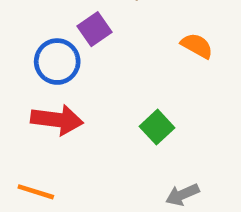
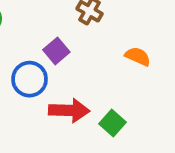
red arrow: (57, 120) -> (69, 110), moved

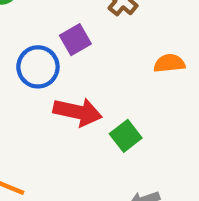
orange semicircle: (138, 56) -> (169, 63), turned -40

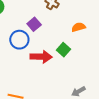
green square: (126, 136) -> (64, 50), moved

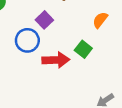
orange semicircle: (78, 27) -> (100, 20), turned -32

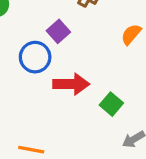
green square: (83, 49) -> (111, 104), moved

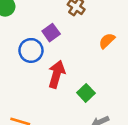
red arrow: (71, 84) -> (57, 74), turned -80

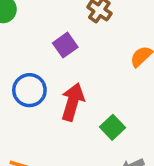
blue circle: (31, 50) -> (29, 90), moved

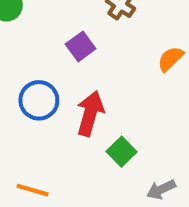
green square: (112, 127) -> (121, 152), moved

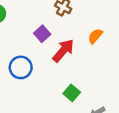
red arrow: (90, 114) -> (63, 51), moved, turned 30

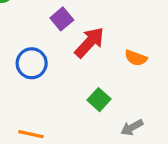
orange semicircle: (95, 36) -> (136, 58), moved, turned -112

